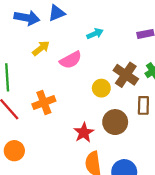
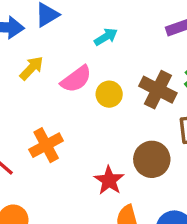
yellow circle: (101, 88) -> (109, 94), moved

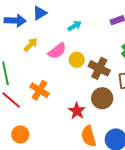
brown cross: (158, 90) -> (99, 68), moved
orange cross: (46, 145) -> (40, 90), turned -30

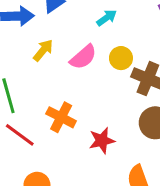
yellow circle: (77, 60) -> (121, 58), moved
red star: (77, 111) -> (102, 140), moved, turned 30

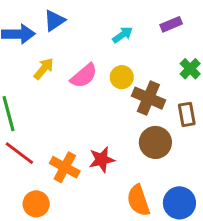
cyan arrow: (107, 18) -> (123, 35), moved
orange cross: (61, 117) -> (65, 167), moved

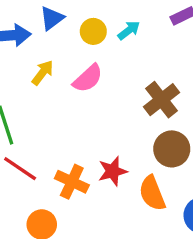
yellow circle: (122, 77) -> (93, 31), moved
brown cross: (148, 98) -> (161, 100), turned 32
orange semicircle: (138, 200) -> (152, 193), moved

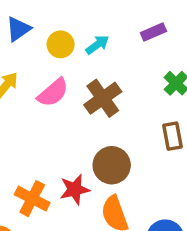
brown cross: (161, 100) -> (103, 98), moved
brown circle: (172, 149) -> (112, 165), moved

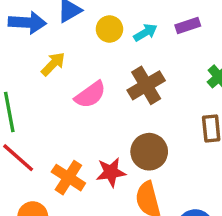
purple rectangle: (153, 32) -> (188, 25), moved
pink semicircle: (53, 93) -> (90, 95), moved

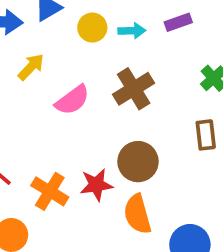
cyan arrow: (145, 32) -> (132, 31), turned 30

